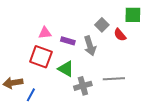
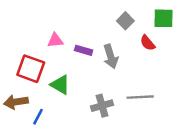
gray square: (102, 25) -> (125, 21), moved
red square: (41, 57) -> (31, 69), moved
green triangle: (66, 69) -> (60, 85), moved

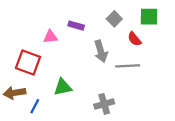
purple rectangle: (84, 50) -> (76, 26), moved
green triangle: (60, 85) -> (63, 87), moved, turned -42
gray line: (140, 97) -> (128, 66), moved
gray cross: (102, 106) -> (104, 104), moved

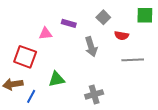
green square: (149, 17) -> (145, 15), moved
red semicircle: (134, 39) -> (122, 36), turned -40
gray line: (128, 66) -> (133, 60), moved

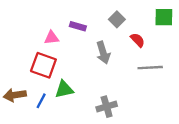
red semicircle: (122, 36) -> (138, 40), turned -144
red square: (25, 57) -> (43, 65), moved
blue line: (31, 96) -> (41, 101), moved

